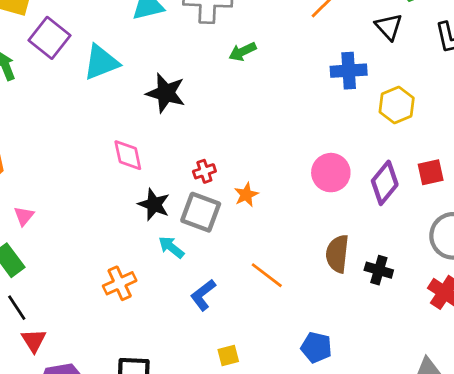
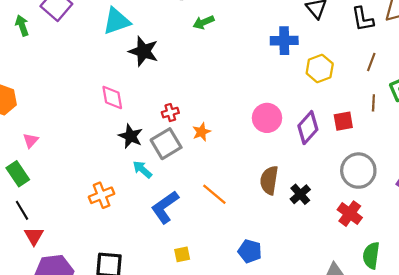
cyan triangle: (101, 62) -> (117, 21), moved
gray square: (201, 212) -> (166, 144), turned 36
black cross: (379, 270) -> (300, 194), turned 30
blue L-shape: (203, 295) -> (165, 207), size x1.4

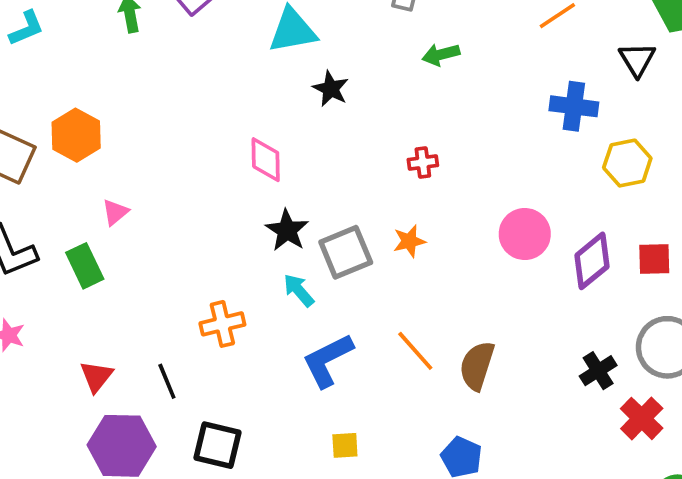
black star: (143, 51) -> (331, 89), size x0.7
red cross: (170, 113) -> (423, 163), moved
brown semicircle: (269, 180) -> (477, 366), moved
black cross: (300, 194) -> (598, 371), moved
black line: (22, 210) -> (167, 381), moved

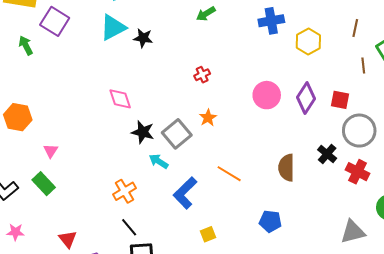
green arrow: (441, 55) -> (206, 14), moved
black star: (331, 89) -> (143, 38), moved
red square: (654, 259) -> (340, 100), moved, turned 30
brown semicircle: (477, 366) -> (286, 168), moved
black line: (167, 381) -> (129, 227), moved

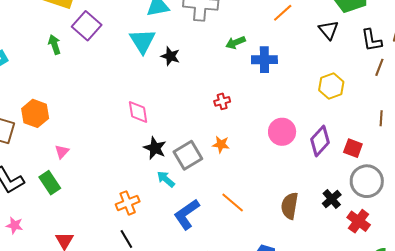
blue cross: (271, 21) -> (264, 60), moved
cyan triangle: (113, 27) -> (142, 41), turned -44
brown line: (355, 28) -> (379, 67), moved
orange star: (208, 118) -> (221, 144), turned 30

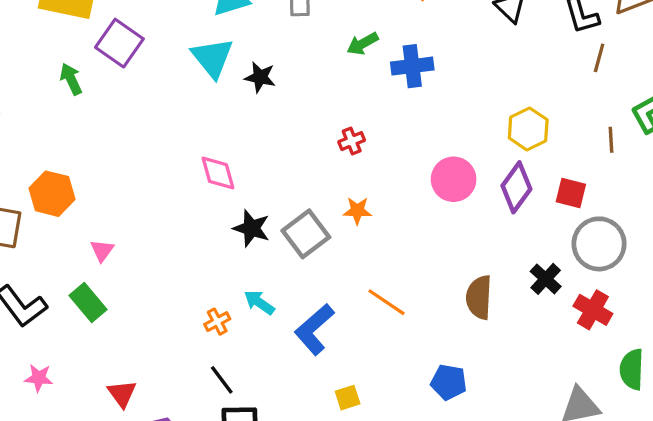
yellow hexagon: (331, 86) -> (528, 129), moved
cyan arrow: (166, 179) -> (259, 302), moved
orange cross: (128, 203) -> (217, 322), size x0.7

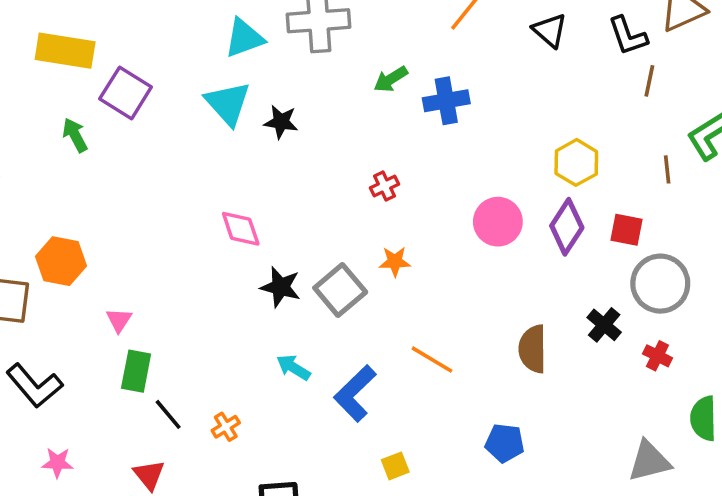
green rectangle: (88, 303) -> (136, 371), moved, turned 54
red cross: (593, 310) -> (657, 356), size x0.7
orange cross: (217, 322) -> (226, 427), moved
black line: (222, 380) -> (168, 414), moved

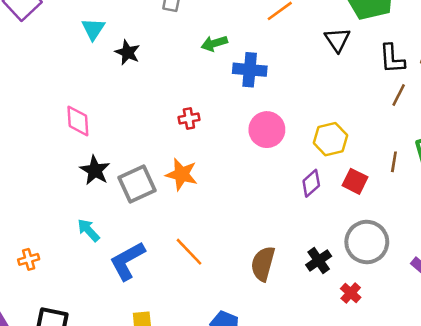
cyan triangle: (228, 103) -> (93, 29), size x0.7
pink circle: (498, 222) -> (267, 130), moved
purple diamond: (567, 227) -> (311, 183), size x0.7
red square: (627, 230) -> (355, 181), moved
orange star: (395, 261) -> (182, 174), size x1.4

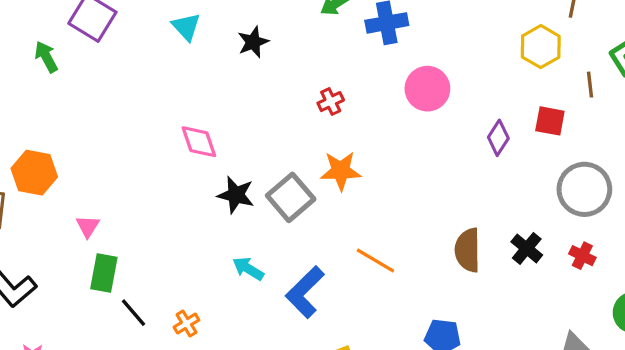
black star: (128, 52) -> (253, 42), moved, turned -30
yellow hexagon: (330, 139) -> (541, 47), moved
black cross: (319, 261) -> (527, 248), moved

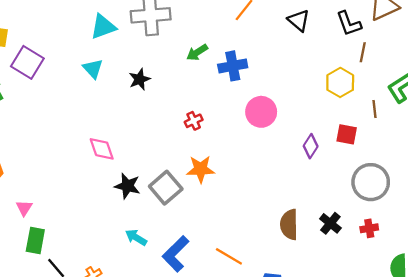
red cross: (582, 256) -> (369, 228), turned -36
orange line: (375, 261) -> (229, 256), moved

